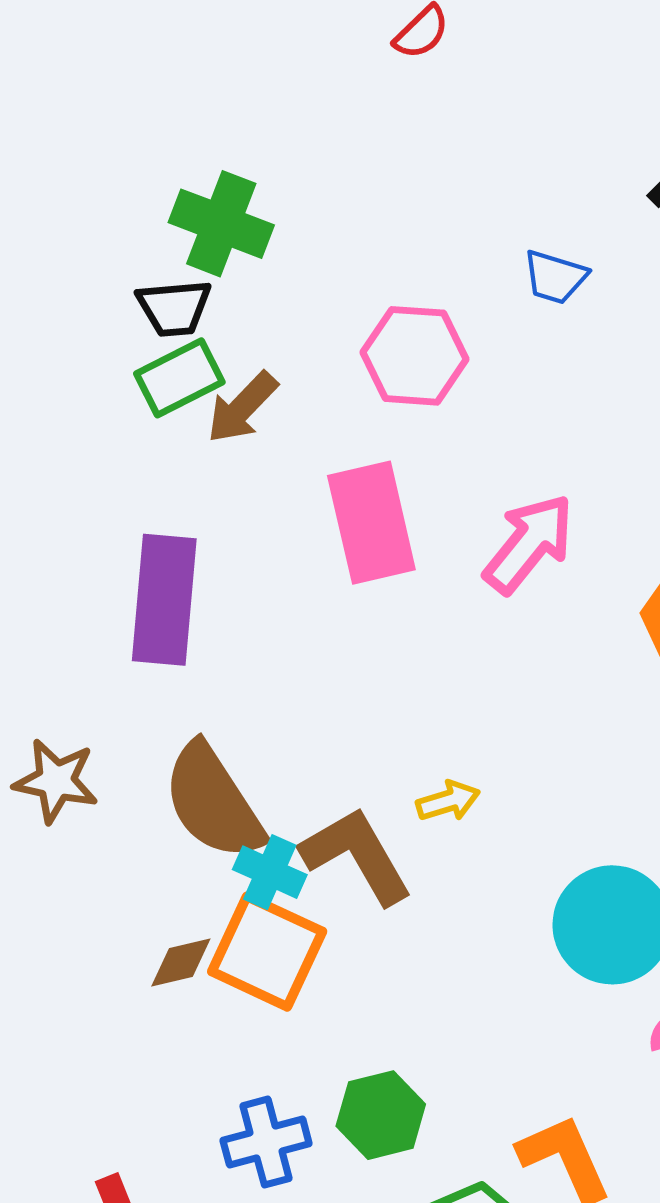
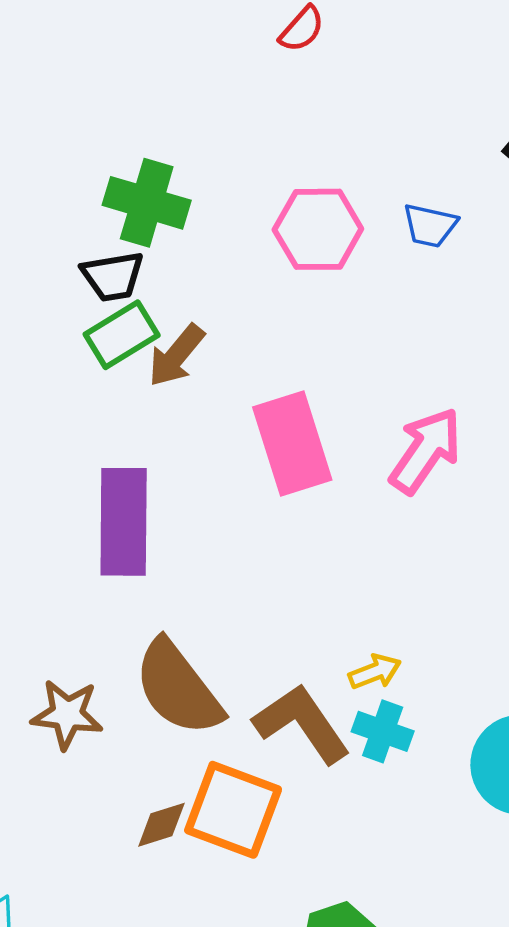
pink hexagon: (414, 356) -> (318, 229), moved
brown star: (56, 781) -> (67, 714), moved
cyan cross: (270, 872) -> (383, 731), moved

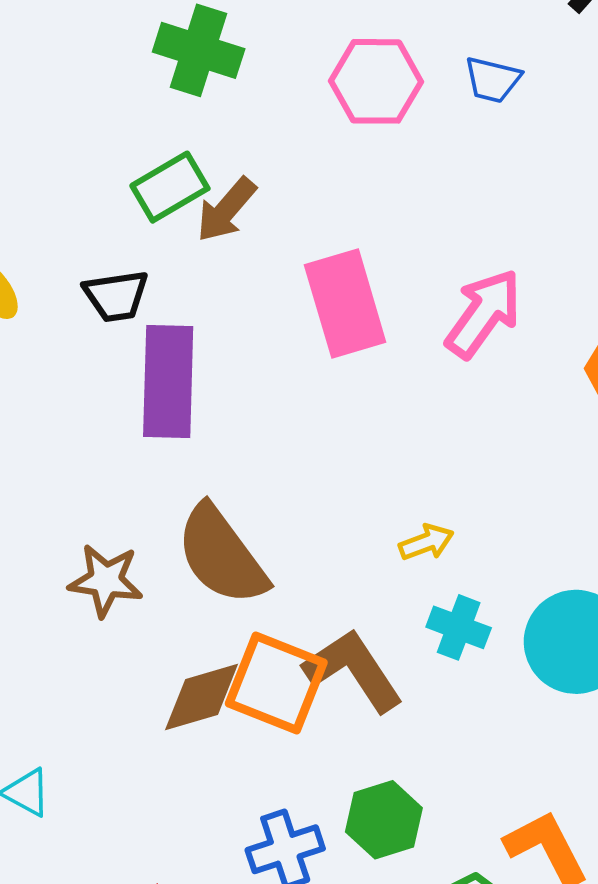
black trapezoid: (113, 276) -> (116, 296), moved
brown L-shape: (302, 723) -> (353, 670), moved
cyan cross: (383, 731) -> (459, 627), moved
brown diamond: (161, 825) -> (202, 697), size x1.5

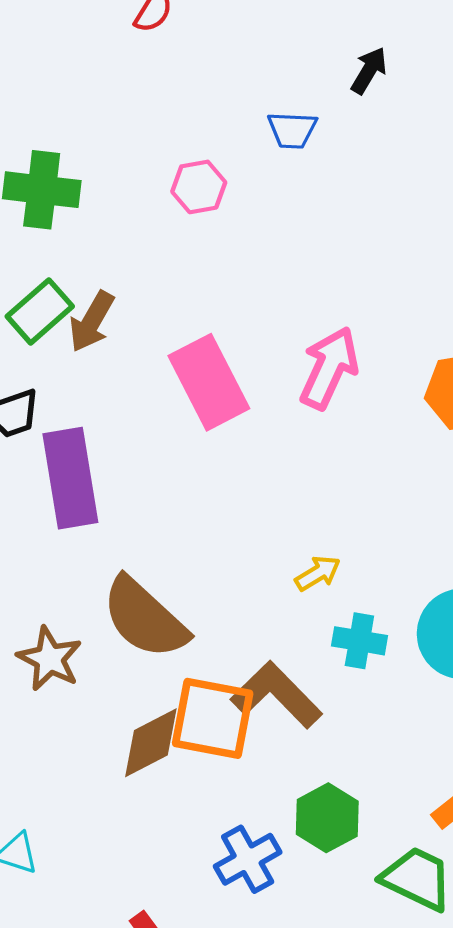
blue trapezoid: (492, 80) -> (292, 130), moved
pink hexagon: (376, 81) -> (199, 187), size x0.7
brown star: (106, 580) -> (50, 659), turned 30

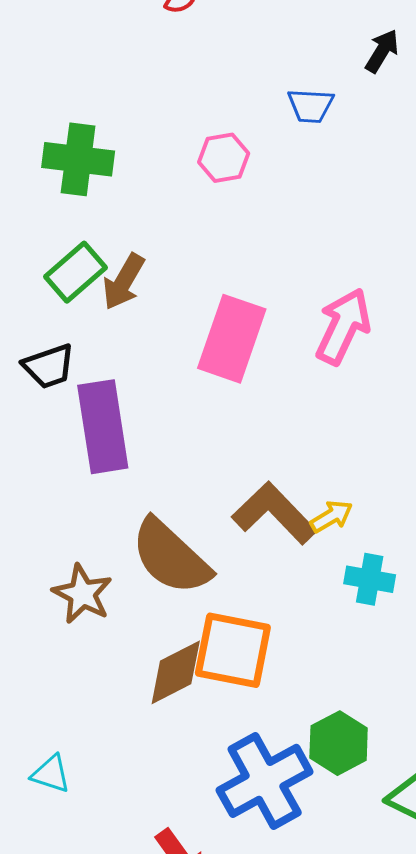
pink rectangle: (209, 382) -> (232, 339), turned 46
brown L-shape: (276, 695) -> (274, 513), moved
blue cross: (248, 859) -> (265, 781), size x1.5

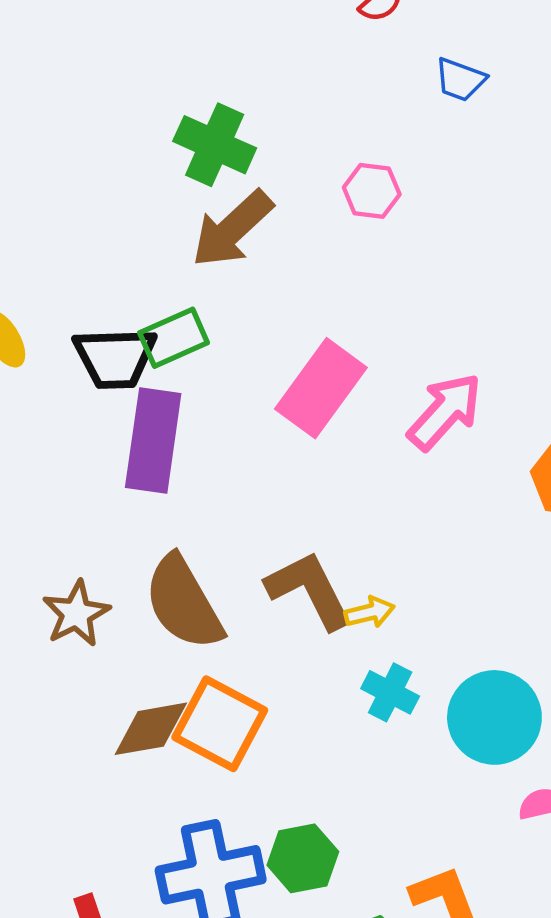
blue trapezoid: (311, 106) -> (460, 80), moved
green rectangle: (76, 272) -> (174, 338), moved
brown arrow: (124, 282) -> (232, 229), moved, size x1.4
black trapezoid: (49, 366) -> (115, 358), size x1.4

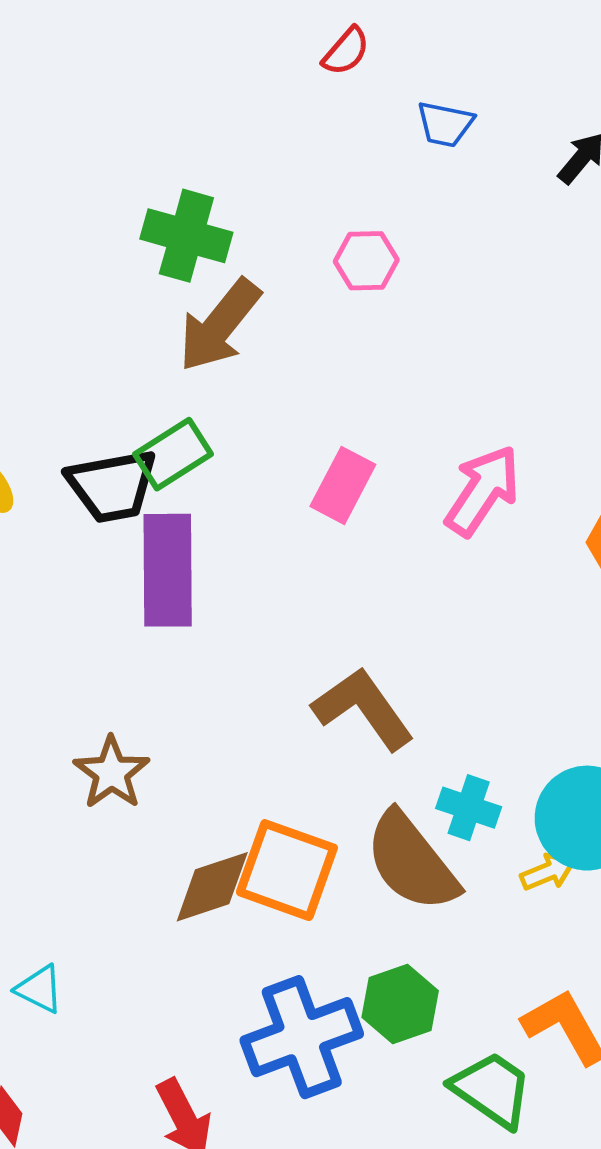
pink rectangle: (321, 388) -> (343, 485), size x0.7
brown semicircle: (184, 603) -> (412, 862), moved
yellow arrow: (370, 612) -> (548, 872), moved

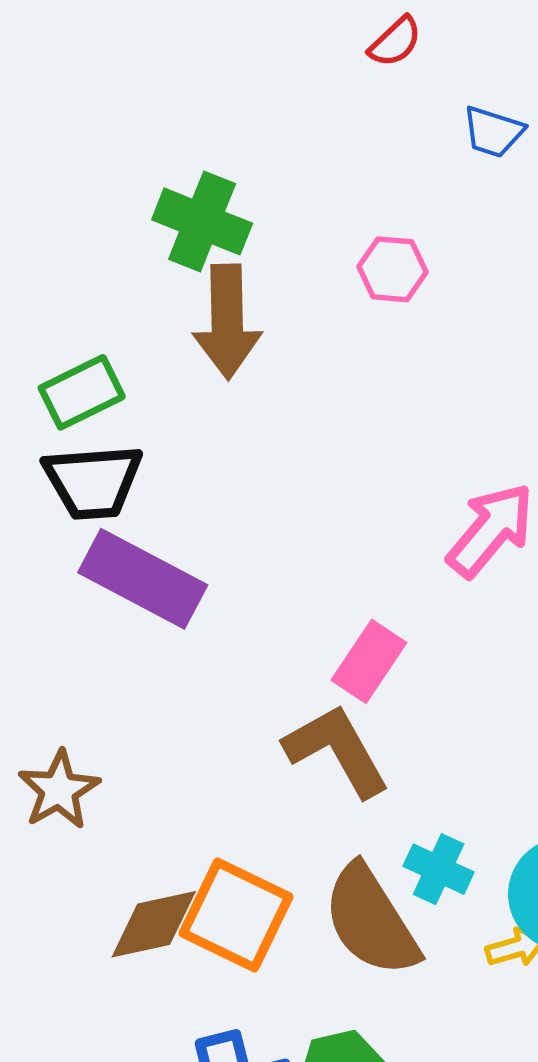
brown arrow: (219, 325) -> (227, 322), turned -46
green rectangle: (173, 454) -> (82, 392), moved
pink rectangle: (343, 485) -> (369, 661), moved
purple rectangle: (168, 570) -> (143, 579), turned -68

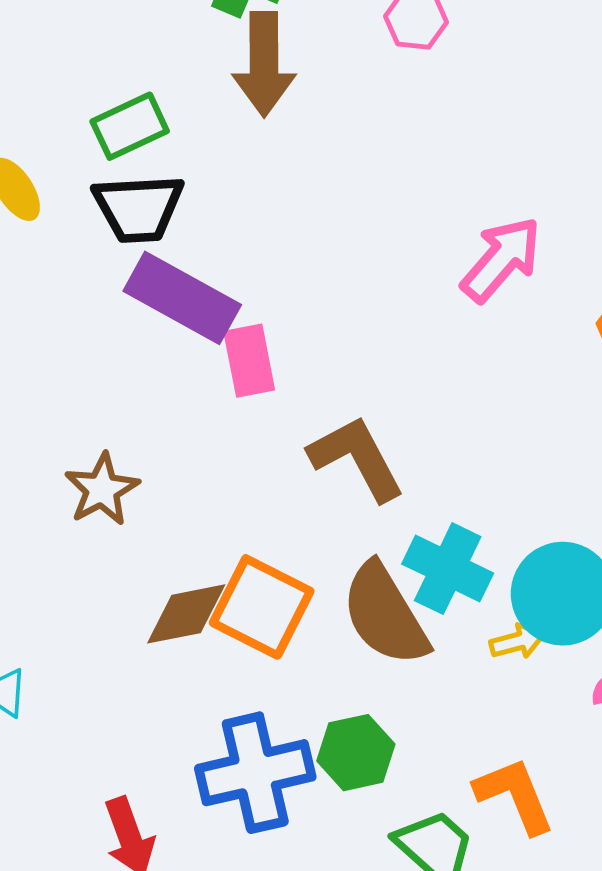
pink rectangle: (369, 661) -> (249, 361), moved, turned -46
cyan cross: (439, 869) -> (448, 569), size x1.4

